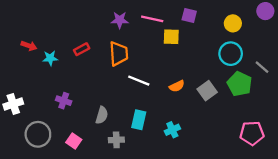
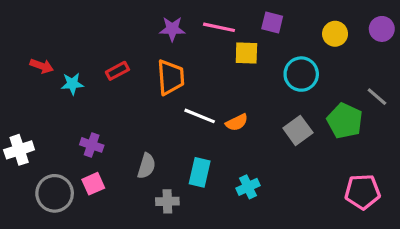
purple circle: (265, 11) -> (382, 29), moved
cyan circle: (231, 54) -> (301, 74), moved
orange semicircle: (177, 86) -> (237, 122), moved
pink square: (74, 141) -> (93, 184), moved, turned 32

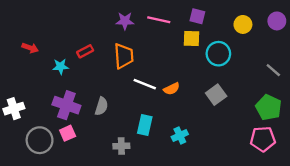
yellow square: (246, 53) -> (192, 38), moved
cyan star: (72, 84) -> (61, 67), moved
green pentagon: (345, 121) -> (269, 107), moved
purple cross: (92, 145) -> (66, 105), size x1.6
gray semicircle: (146, 166) -> (101, 106), moved

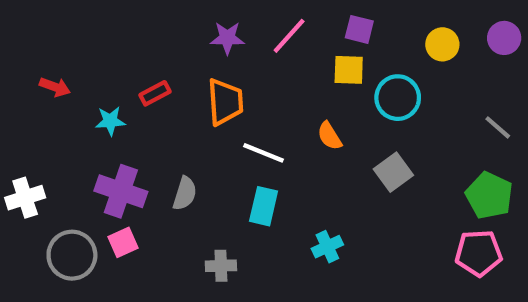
pink line: (159, 20) -> (289, 36), turned -60
orange semicircle: (172, 89) -> (330, 136), moved, turned 84
cyan rectangle: (145, 125) -> (264, 206), moved

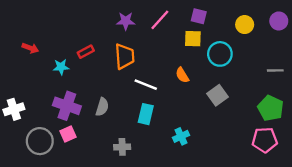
gray line: (498, 127) -> (275, 70), turned -42

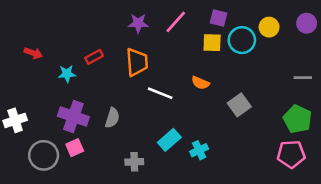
cyan circle: (220, 54) -> (242, 40), moved
orange semicircle: (182, 75) -> (200, 83), turned -35
cyan rectangle: (146, 114) -> (169, 140), moved, turned 36

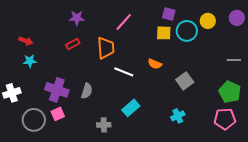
pink line: (176, 22) -> (124, 22), moved
purple star: (138, 23) -> (77, 18), moved
cyan star: (67, 74) -> (30, 61), moved
cyan cross: (199, 150) -> (178, 116), moved

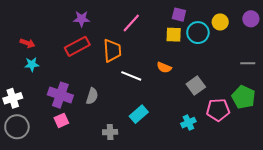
red rectangle: (73, 44) -> (77, 46), size x1.6
pink pentagon: (225, 119) -> (218, 110), moved
gray circle: (34, 120) -> (17, 127), moved

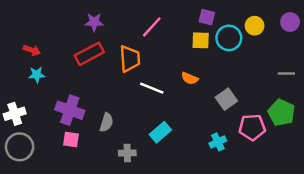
gray semicircle: (92, 96) -> (106, 122), moved
pink square: (61, 120) -> (71, 140), turned 32

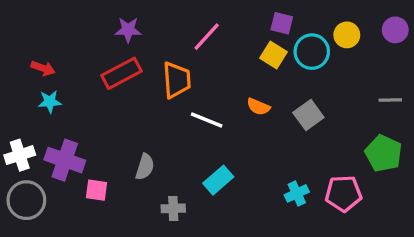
yellow square: (201, 40) -> (273, 55), turned 30
gray square: (226, 99) -> (308, 115), moved
purple cross: (70, 110) -> (65, 160), moved
pink pentagon: (252, 127) -> (343, 193), moved

